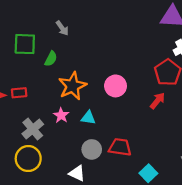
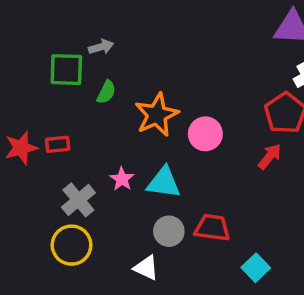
gray arrow: (62, 28) -> (101, 47), moved, turned -70
orange star: (72, 86) -> (157, 115), moved
cyan triangle: (88, 118) -> (164, 183), size x1.5

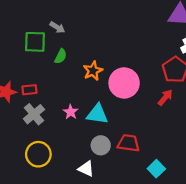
gray arrow: (101, 47) -> (57, 27), turned 48
orange star: (157, 115) -> (93, 71), size x0.7
pink circle: (205, 134) -> (124, 83), size x1.4
gray cross: (78, 200) -> (34, 114), moved

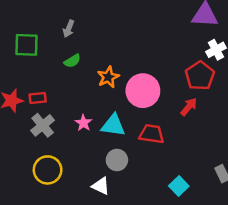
gray arrow: (57, 27) -> (69, 29), turned 80
green square: (35, 42) -> (26, 45), moved
green semicircle: (61, 56) -> (72, 61), turned 32
red trapezoid: (128, 143) -> (152, 134), moved

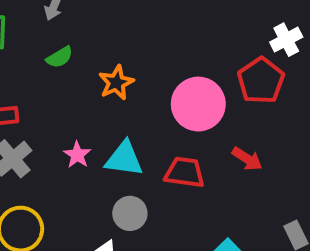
pink circle: (143, 91) -> (198, 104), moved
red arrow: (189, 107) -> (247, 159), moved, turned 84

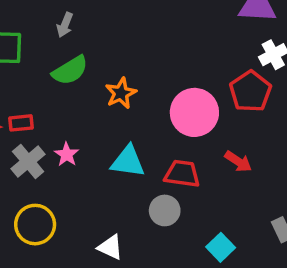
green semicircle: (60, 57) -> (70, 70), size x1.5
pink star: (77, 155) -> (67, 154), moved
gray circle: (130, 213) -> (165, 210), moved

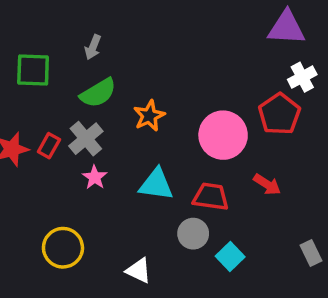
red rectangle: (21, 123) -> (49, 146), turned -55
gray cross: (28, 161) -> (86, 139), moved
cyan square: (221, 247) -> (230, 257), moved

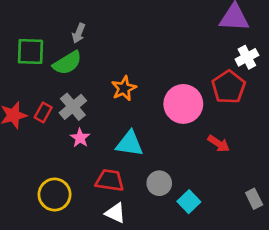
green semicircle: (98, 93) -> (67, 63), moved
red trapezoid: (211, 197) -> (110, 180), moved

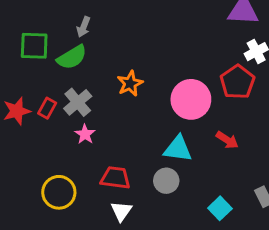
cyan triangle: (130, 144) -> (178, 149), moved
cyan square: (189, 202) -> (220, 208), moved
white triangle: (115, 213) -> (121, 211), turned 40

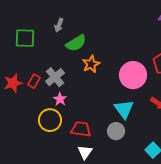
green semicircle: (72, 57) -> (76, 43), moved
cyan triangle: (178, 149) -> (124, 109), turned 45
yellow circle: (59, 192) -> (50, 120), moved

